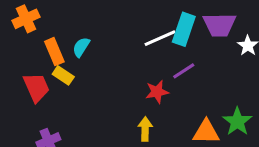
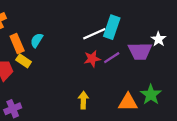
purple trapezoid: (220, 25) -> (140, 51), moved
red star: (157, 92) -> (92, 59), moved

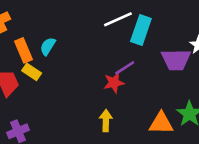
white line: (94, 34) -> (118, 19), moved
purple line: (112, 58) -> (125, 68), moved
red star: (92, 59) -> (114, 83), moved

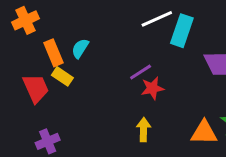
purple line: (125, 68) -> (141, 72), moved

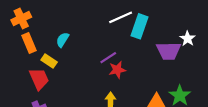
orange rectangle: (54, 53) -> (29, 43), moved
red trapezoid: (36, 88) -> (39, 79), moved

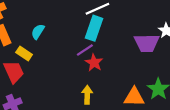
cyan rectangle: (140, 26) -> (94, 28), moved
red star: (117, 70) -> (94, 63), turned -30

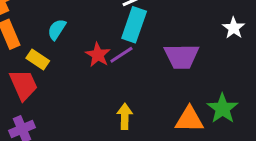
purple trapezoid: (147, 43) -> (181, 56), moved
red star: (94, 63) -> (98, 55), moved

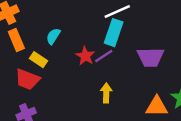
red trapezoid: (24, 85) -> (27, 79), turned 135
yellow arrow: (125, 116) -> (106, 93), moved

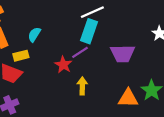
red star: (85, 56) -> (63, 65), moved
yellow rectangle: (38, 60) -> (21, 56), turned -48

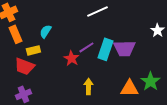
cyan rectangle: (89, 31) -> (105, 49), moved
yellow arrow: (82, 86) -> (88, 86), moved

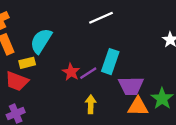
cyan semicircle: (45, 31) -> (41, 41), size x1.6
purple line: (86, 47) -> (88, 73), moved
purple trapezoid: (124, 48) -> (131, 86), moved

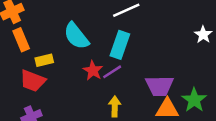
cyan semicircle: (41, 41) -> (76, 36), moved, turned -70
cyan rectangle: (110, 62) -> (120, 45), moved

